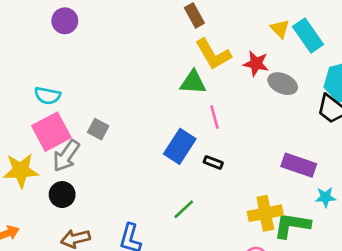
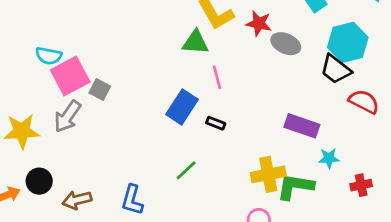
pink square: (51, 132) -> (70, 76), moved
black circle: (62, 195) -> (39, 181), moved

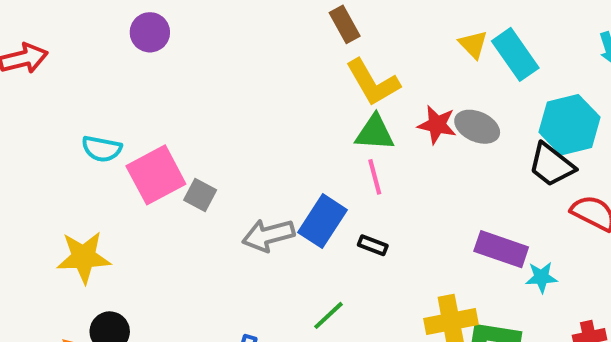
red star: (259, 23) -> (437, 125), moved
green triangle: (195, 42) -> (375, 133), moved
cyan semicircle: (49, 56) -> (102, 149), moved
gray arrow: (67, 116) -> (268, 235), moved, turned 40
cyan star: (329, 158) -> (541, 277), moved

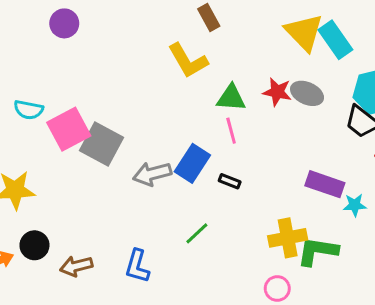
yellow triangle: (473, 44) -> (304, 32), size x1.8
yellow L-shape: (373, 83) -> (188, 61), moved
gray square: (200, 195) -> (102, 144), size x1.8

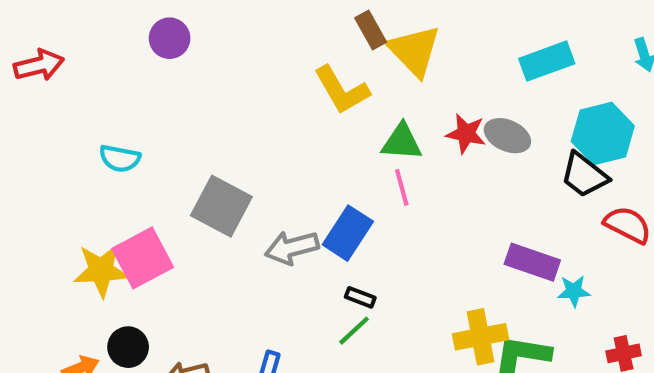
yellow triangle: (304, 32) -> (414, 51), moved
cyan rectangle: (335, 40) -> (547, 61), turned -75
pink square: (69, 129) -> (143, 258), moved
black rectangle: (230, 181) -> (360, 297), moved

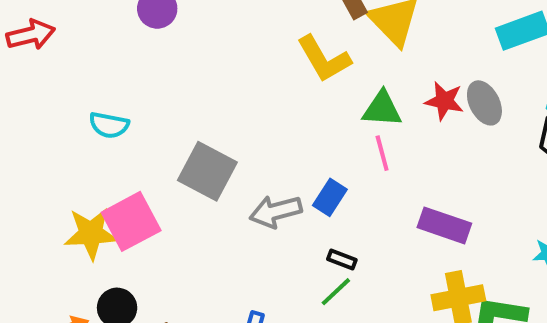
gray ellipse: (507, 136) -> (484, 103), turned 39
blue rectangle: (348, 233) -> (330, 197), size x0.7
purple rectangle: (532, 262) -> (444, 225), moved

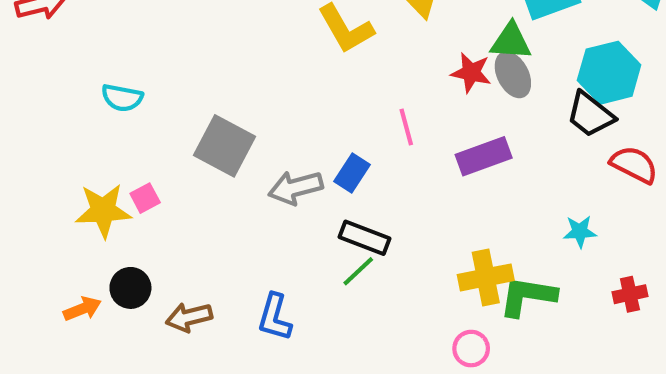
green triangle: (382, 109) -> (511, 41), moved
pink square: (131, 221) -> (145, 198), size x0.5
purple rectangle: (444, 225) -> (484, 156), moved, turned -39
black rectangle: (342, 260) -> (365, 238), size x1.6

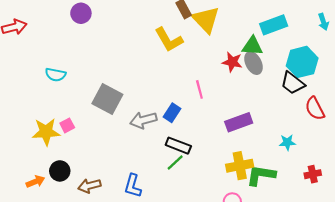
purple rectangle: (484, 156) -> (239, 122), moved
red semicircle: (634, 165) -> (315, 109), turned -145

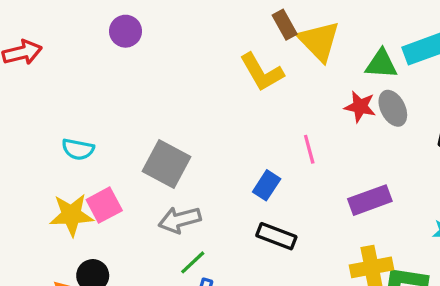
green triangle: (252, 46) -> (381, 64), moved
cyan semicircle: (56, 75) -> (78, 149), moved
gray arrow: (143, 120) -> (180, 220), moved
pink square: (67, 125) -> (104, 205), size x1.5
green line: (175, 162) -> (193, 262), moved

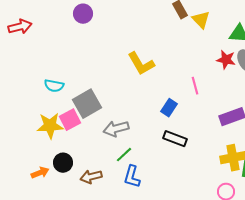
yellow triangle: (319, 41) -> (201, 20), size x0.7
yellow L-shape: (262, 72) -> (141, 64), moved
gray square: (167, 164) -> (87, 104), moved, turned 32

